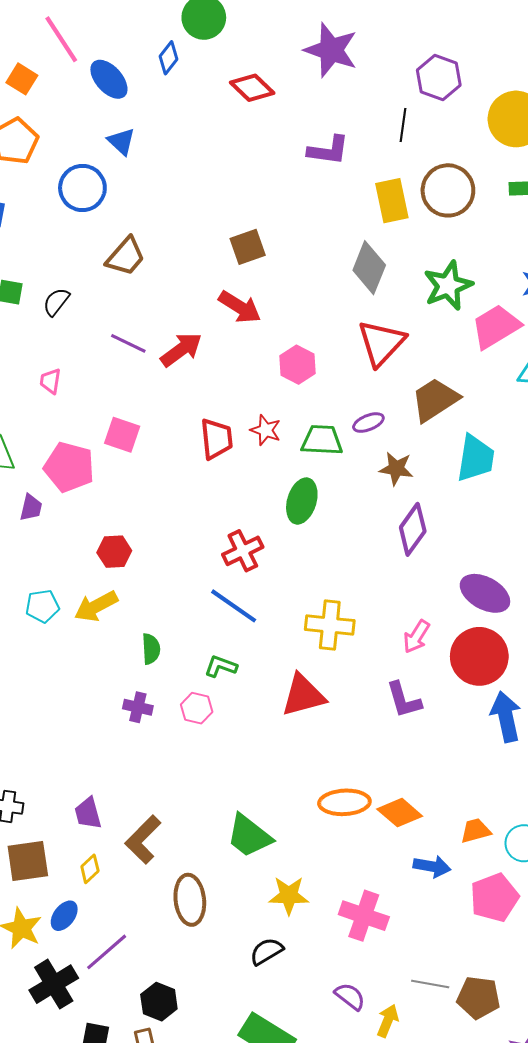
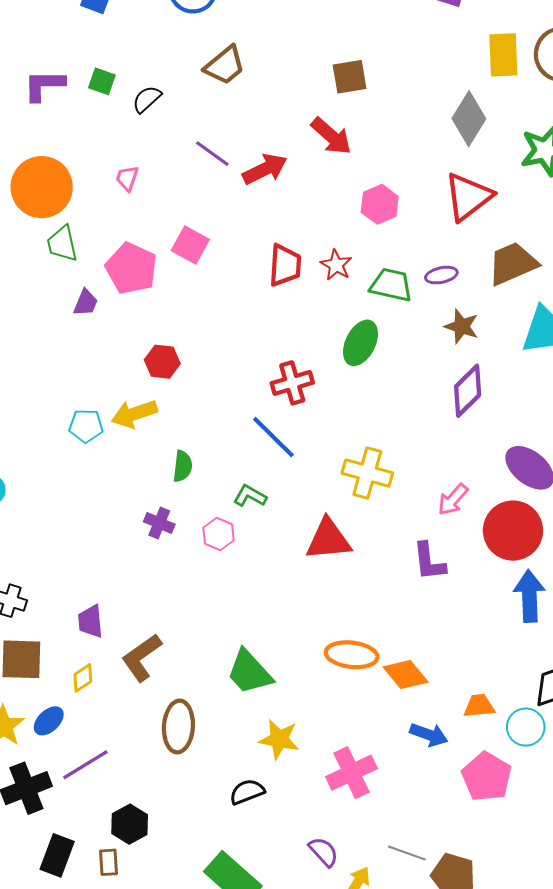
cyan pentagon: (42, 606) -> (86, 426), moved
pink pentagon: (494, 897) -> (487, 777), turned -30
pink cross: (364, 916) -> (351, 773), turned 36

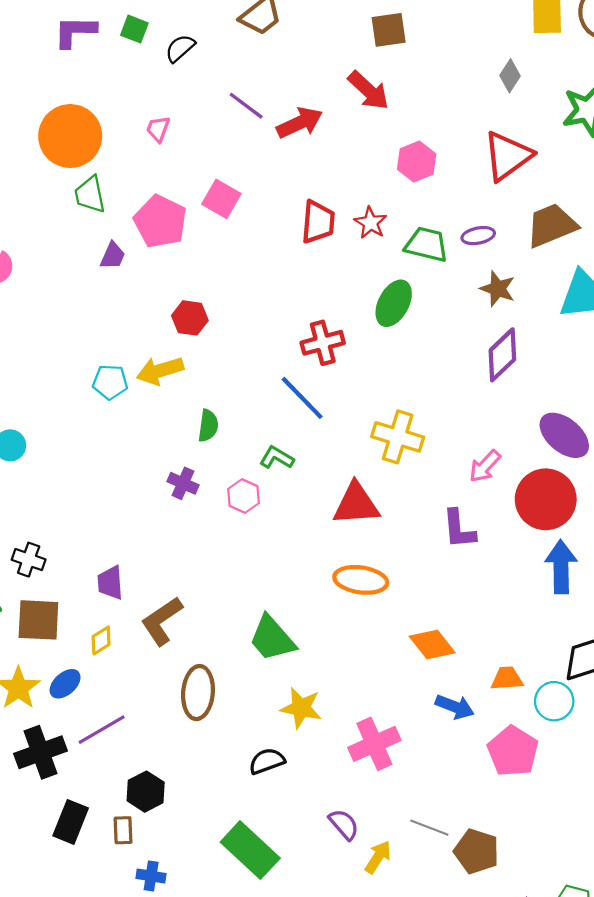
gray diamond: (469, 119) -> (510, 76), size x0.6
orange ellipse: (352, 655) -> (361, 580), moved

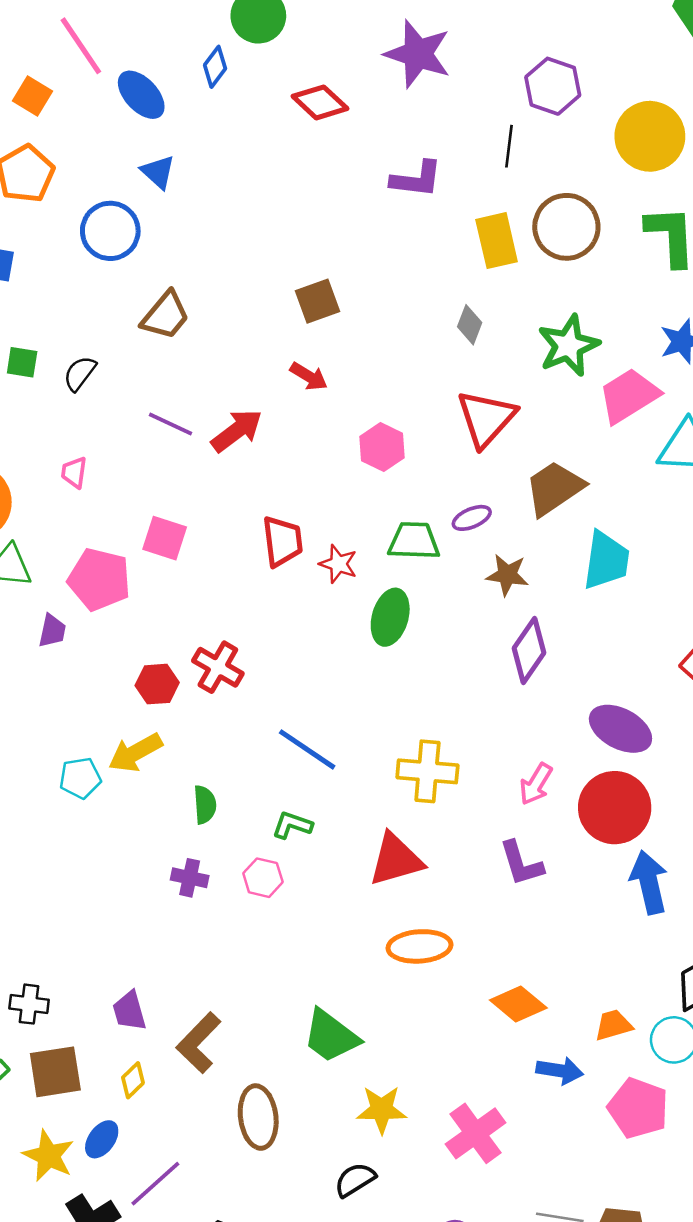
red arrow: (368, 90) -> (309, 376), size x0.7
red star: (370, 223) -> (338, 564), moved
red cross: (323, 343) -> (218, 667), moved, turned -33

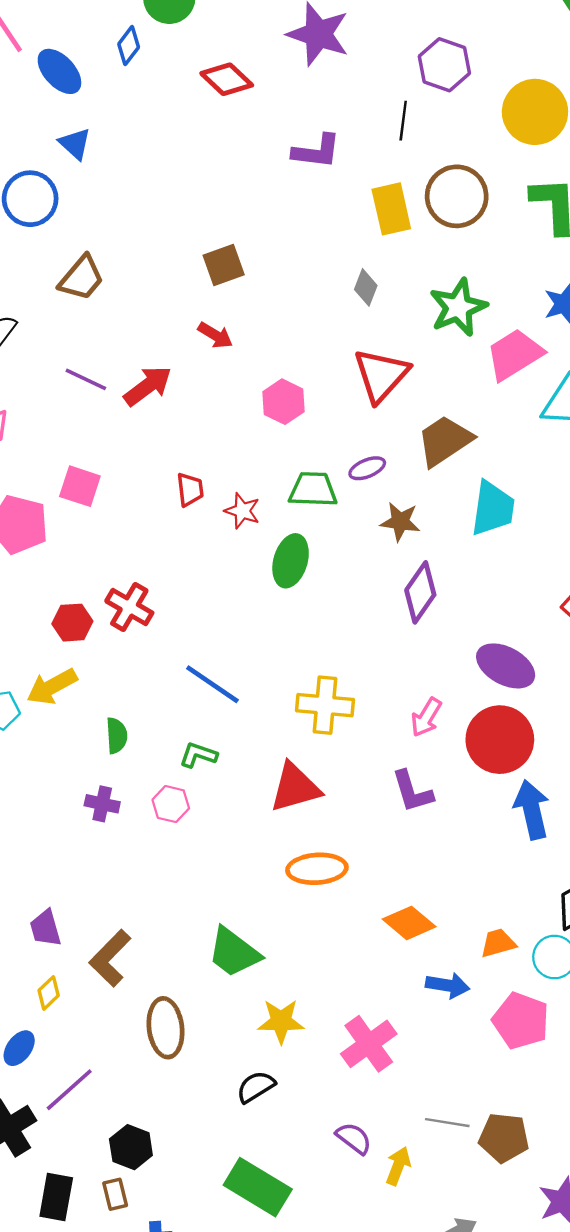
red trapezoid: (282, 541) -> (190, 489), size x0.7

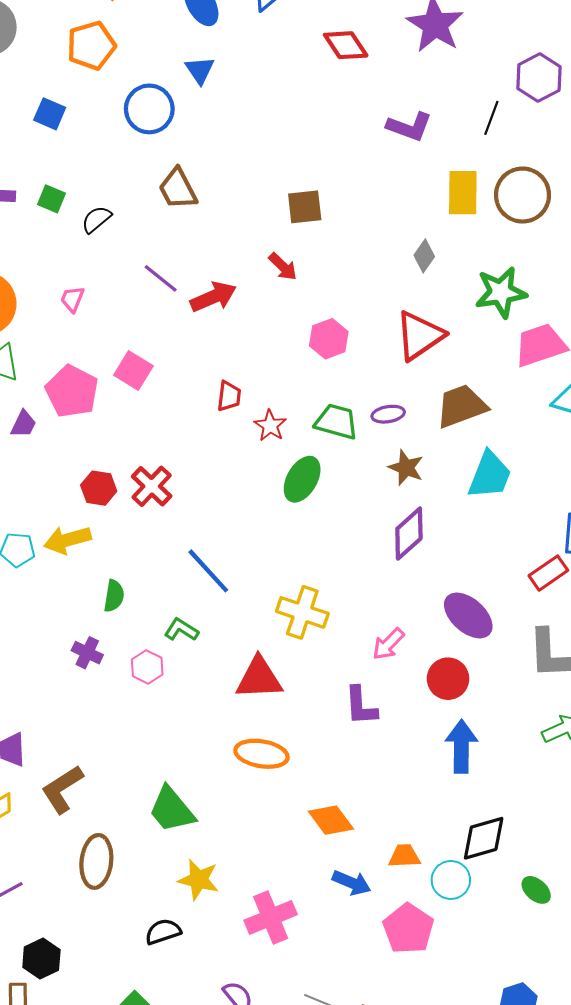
brown trapezoid: (81, 278) -> (178, 189), turned 99
red circle: (500, 740) -> (448, 679), size x0.7

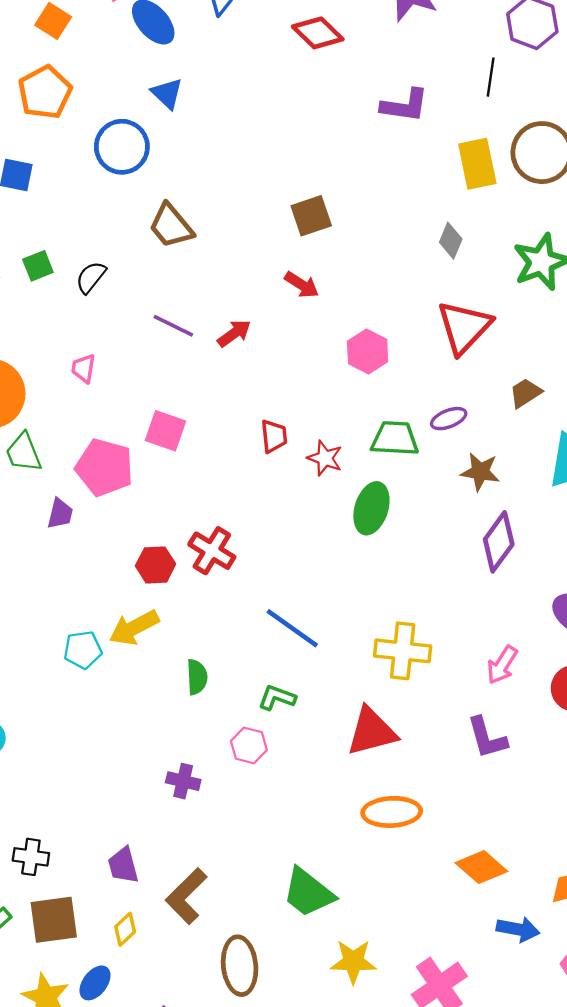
green square: (52, 199) -> (38, 266), turned -32
red arrow: (213, 297) -> (234, 333), size x0.7
brown trapezoid: (461, 406) -> (525, 393), size x0.6
purple cross: (87, 653) -> (183, 781), moved

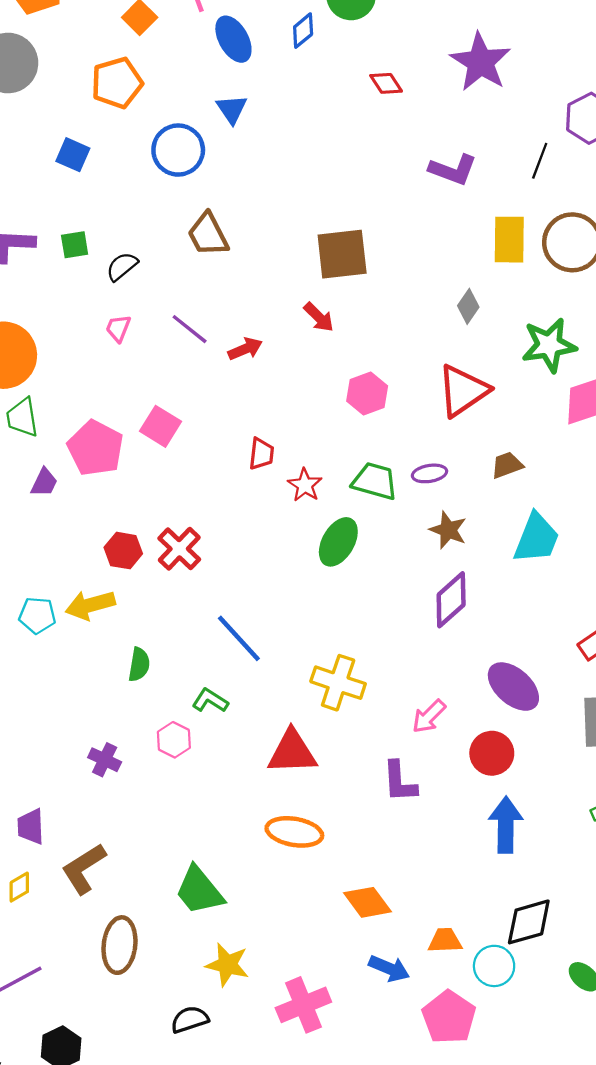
red diamond: (318, 33) -> (386, 83), size x0.7
brown square: (311, 216) -> (342, 254), size x1.4
pink trapezoid: (83, 368) -> (118, 328), moved

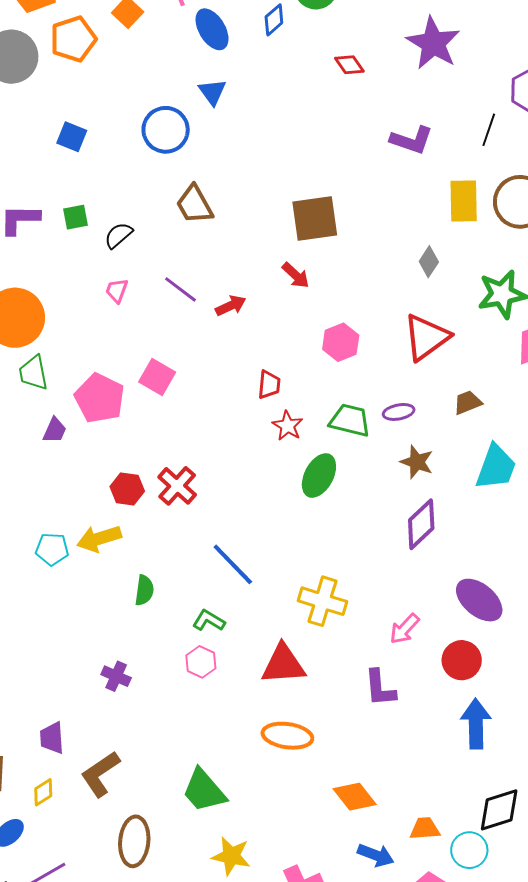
orange pentagon: (117, 83) -> (73, 39), moved
red trapezoid: (261, 454) -> (269, 385), moved
pink hexagon: (174, 740) -> (201, 662), moved

